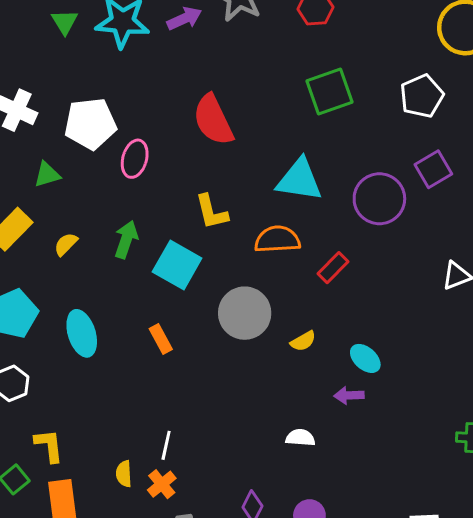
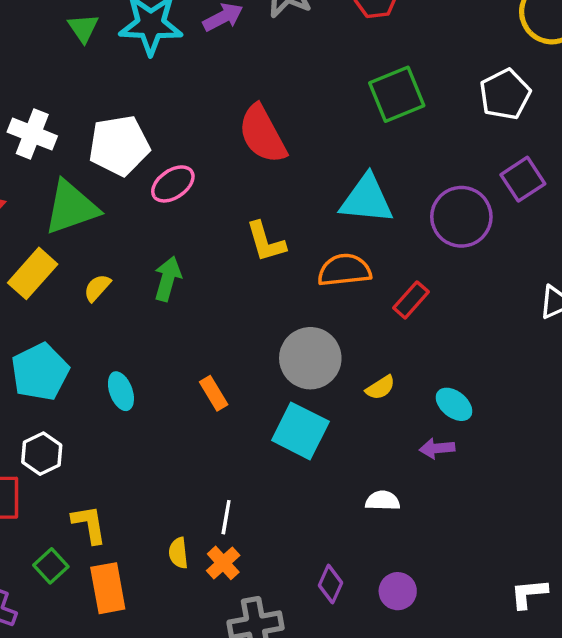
pink ellipse: (135, 159) -> (173, 184), turned 42
green triangle: (47, 175) -> (71, 207), size x1.8
cyan square: (177, 265) -> (300, 431), moved
cyan ellipse: (82, 333) -> (121, 391), size x0.7

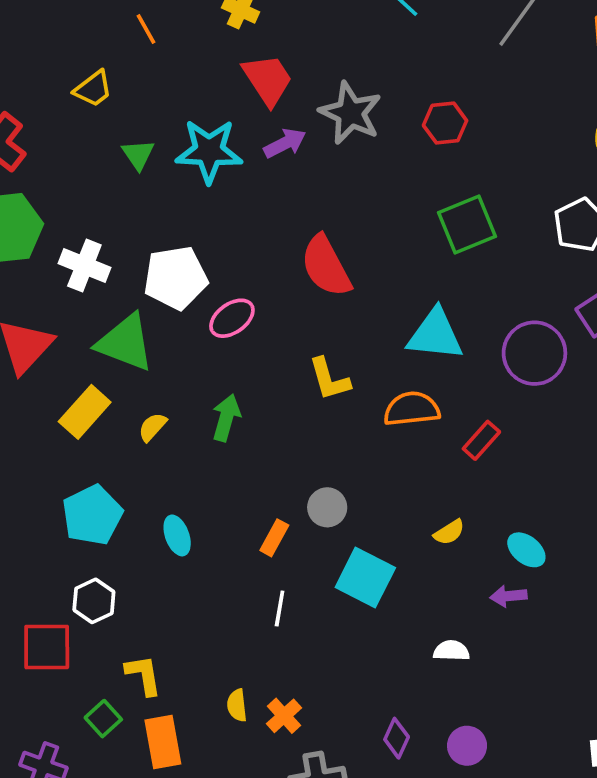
green triangle: (71, 207) -> (125, 343), turned 40
gray circle: (310, 358) -> (327, 507), moved, size x0.6
orange rectangle: (214, 393) -> (274, 538), turned 60
white line: (226, 517) -> (280, 608), moved

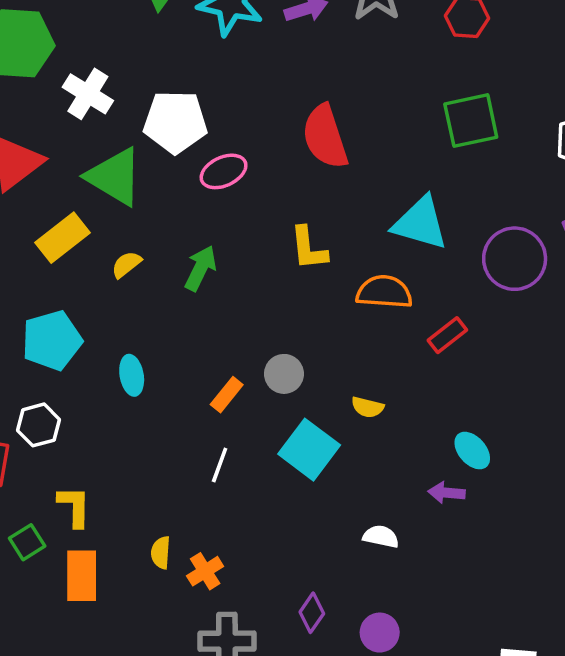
yellow semicircle: (449, 532) -> (367, 407), moved, turned 36

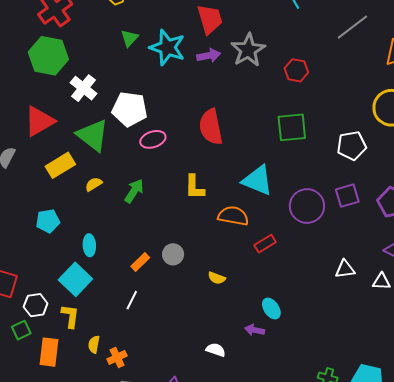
cyan pentagon: (52, 340) -> (48, 221), size x0.7
white hexagon: (38, 425) -> (36, 305), moved
cyan square: (309, 450) -> (75, 279), moved
yellow L-shape: (74, 506) -> (70, 316), moved

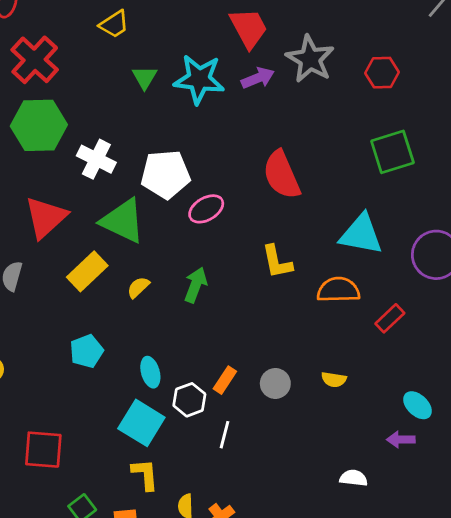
gray circle: (173, 254) -> (275, 383), moved
white hexagon: (36, 305) -> (189, 400), moved

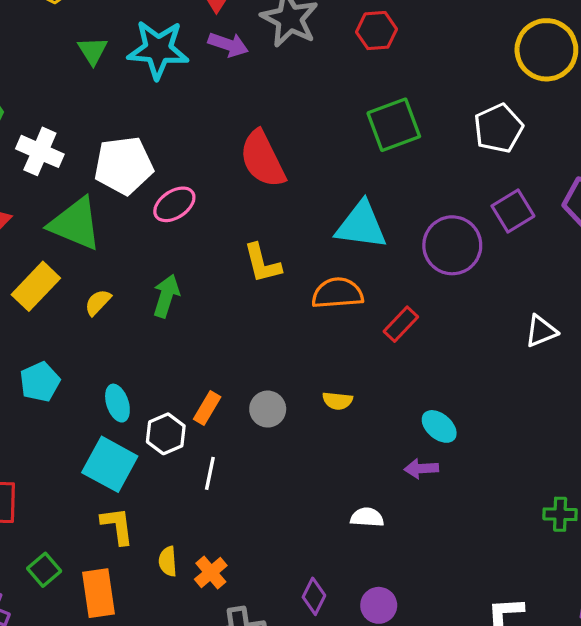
purple arrow: (258, 78) -> (228, 45), turned 44

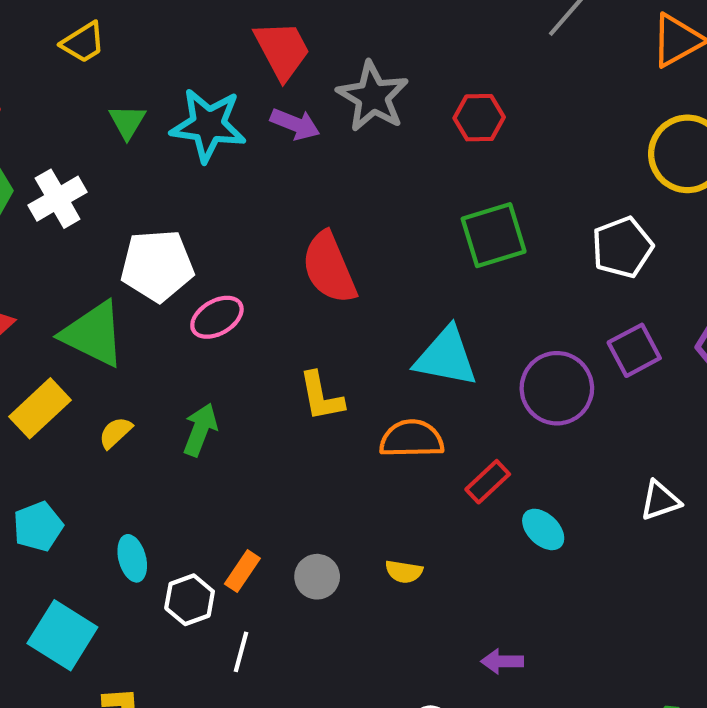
white cross: (40, 151) -> (58, 199), moved, turned 33
cyan ellipse: (439, 426) -> (543, 529), moved
cyan square: (110, 464) -> (62, 635), moved

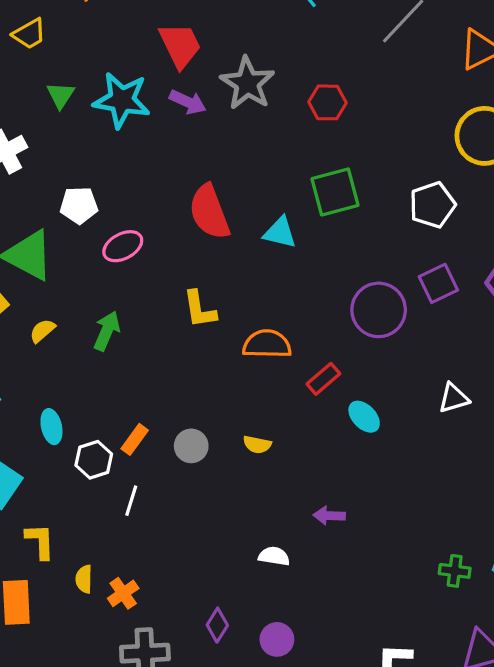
white pentagon: (157, 266) -> (79, 205), size x0.7
cyan triangle: (446, 357) -> (280, 233), moved, size x0.7

